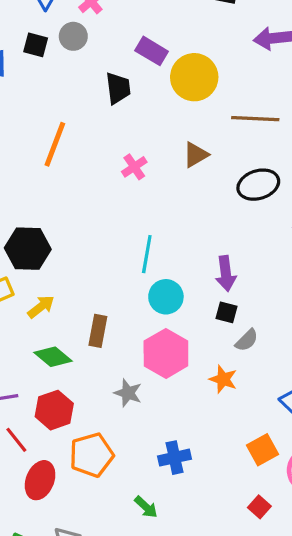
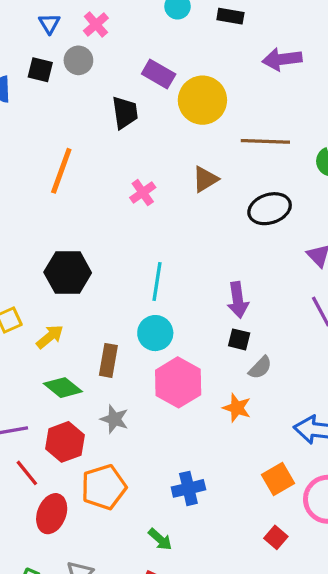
black hexagon: (28, 249) -> (68, 273), moved
cyan circle: (166, 297) -> (155, 333), moved
gray star: (128, 393) -> (114, 419), moved

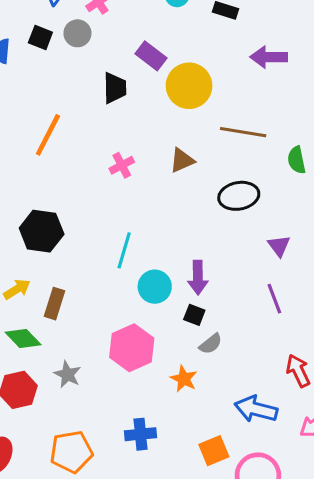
cyan circle: (155, 333) -> (155, 287), moved
brown rectangle: (108, 360) -> (55, 304), moved
orange pentagon: (104, 487) -> (71, 452), moved
blue cross: (188, 488) -> (141, 434), moved

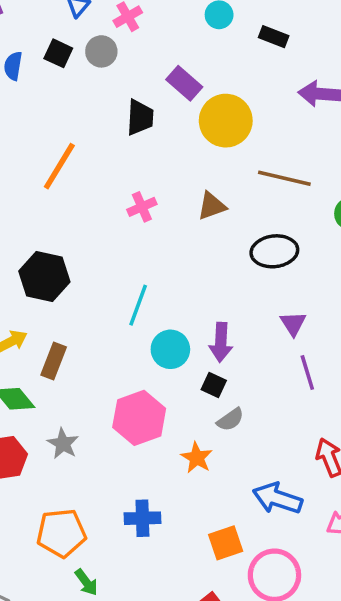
purple triangle: (279, 246) -> (293, 324), moved

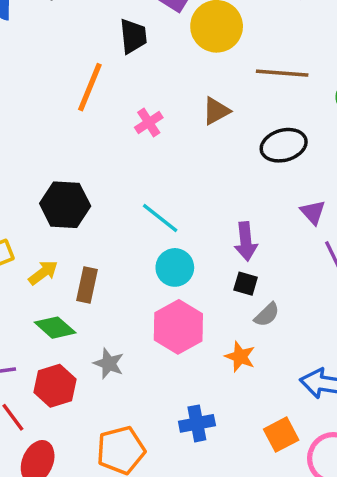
orange line: (59, 166) -> (90, 87), moved
cyan line: (138, 305) -> (160, 218), turned -63
cyan circle: (170, 349) -> (175, 267), moved

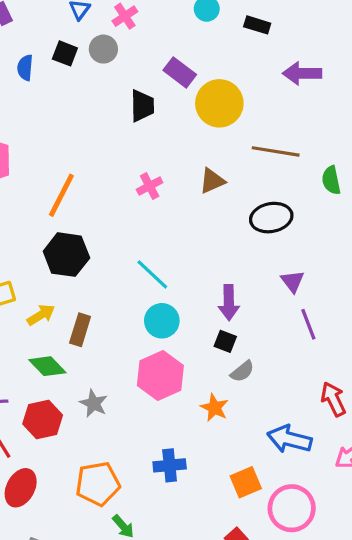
orange line: (90, 87) -> (61, 195), moved

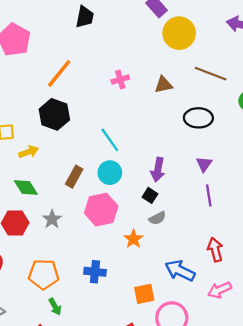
black trapezoid: (142, 106) -> (85, 17), moved
brown rectangle: (80, 330) -> (74, 177), moved

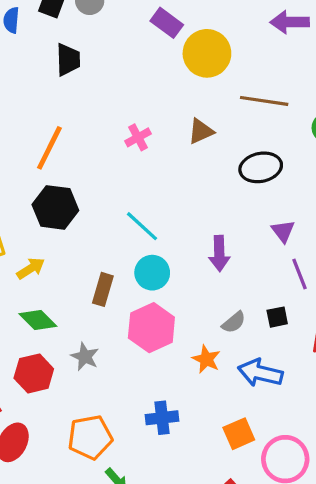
black square: (150, 195) -> (277, 317), moved, turned -32
blue arrow: (180, 271) -> (260, 373), moved

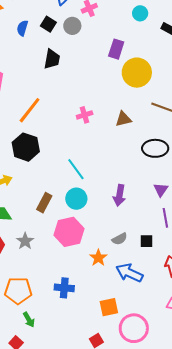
purple rectangle: (167, 23) -> (116, 49), turned 60

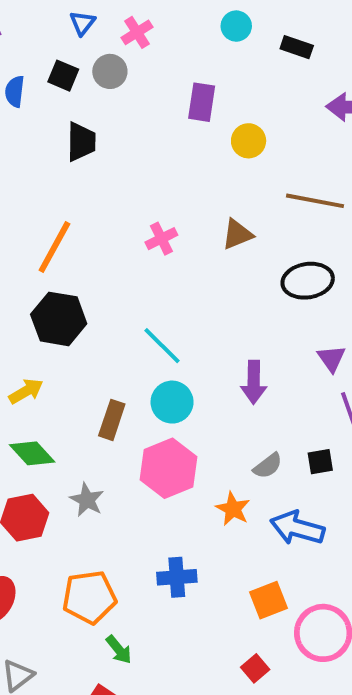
yellow circle: (137, 73) -> (249, 141), size x0.6

